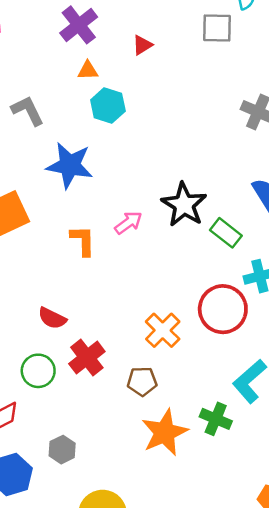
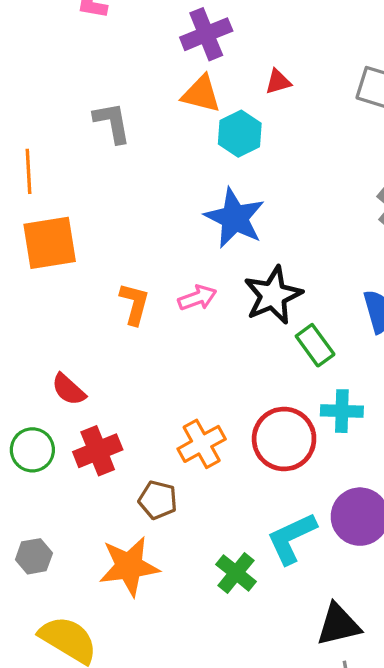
orange triangle: (88, 70) -> (201, 94), size x1.5
cyan hexagon: (108, 106) -> (240, 134), moved
blue star: (70, 165) -> (235, 218), moved
orange star: (165, 432) -> (129, 566), moved

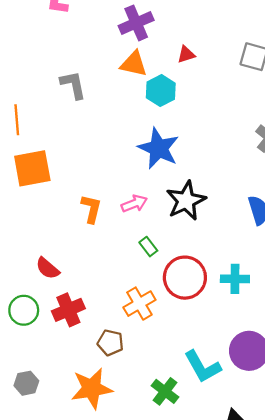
green rectangle: (315, 345) -> (148, 247), moved, size x0.7
red circle: (284, 439) -> (185, 278), moved
cyan L-shape: (292, 538) -> (202, 367), turned -93

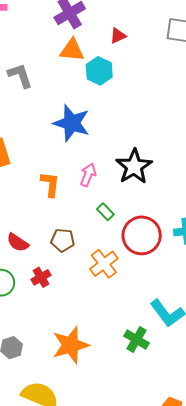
blue star: (159, 148) -> (72, 123), moved
pink arrow: (134, 204) -> (88, 175), turned -40
red cross: (68, 310) -> (41, 277), size x0.7
brown pentagon: (110, 343) -> (63, 240), moved

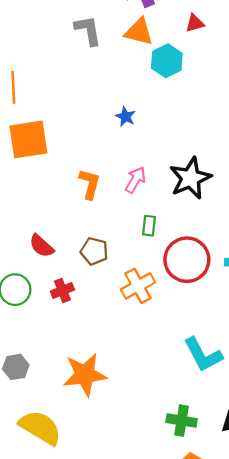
gray L-shape: (20, 76) -> (88, 30), moved
blue star: (72, 123) -> (126, 117), size x0.5
green rectangle: (105, 212) -> (149, 226), turned 42
green cross: (137, 339) -> (182, 421), moved, turned -30

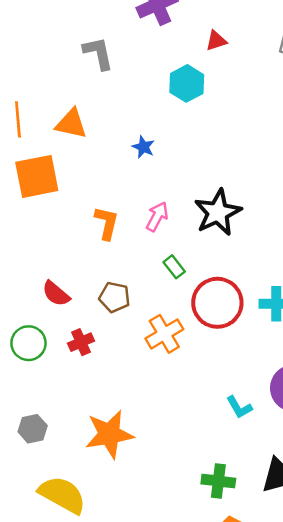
orange triangle: (139, 32) -> (71, 124), moved
green rectangle: (149, 226) -> (174, 267), turned -42
cyan L-shape: (203, 355) -> (239, 407), size x0.6

